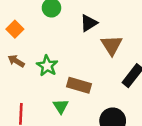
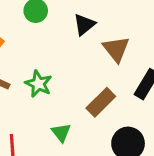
brown rectangle: (79, 85) -> (101, 102), moved, turned -55

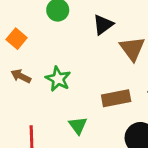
brown rectangle: (101, 102) -> (116, 98), turned 32

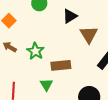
brown rectangle: (116, 98) -> (61, 65), moved

